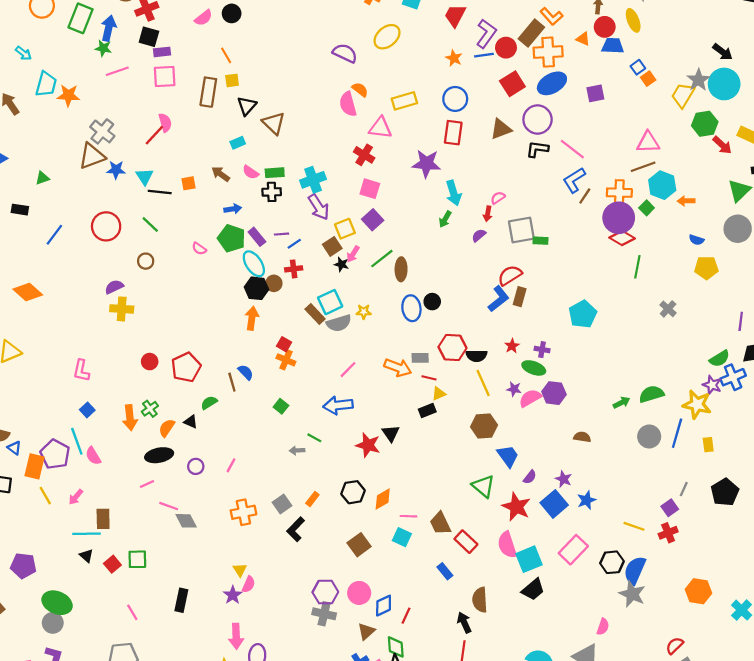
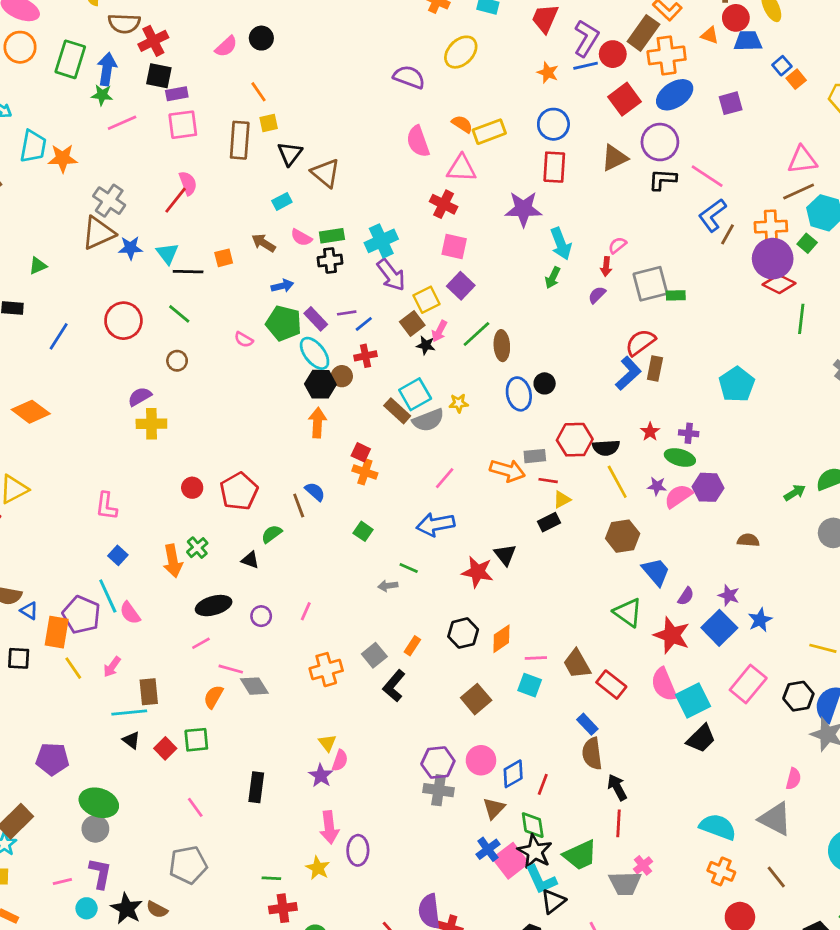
orange semicircle: (360, 90) -> (462, 124), moved
orange semicircle: (167, 428) -> (213, 697), moved
brown semicircle: (480, 600) -> (592, 754), moved

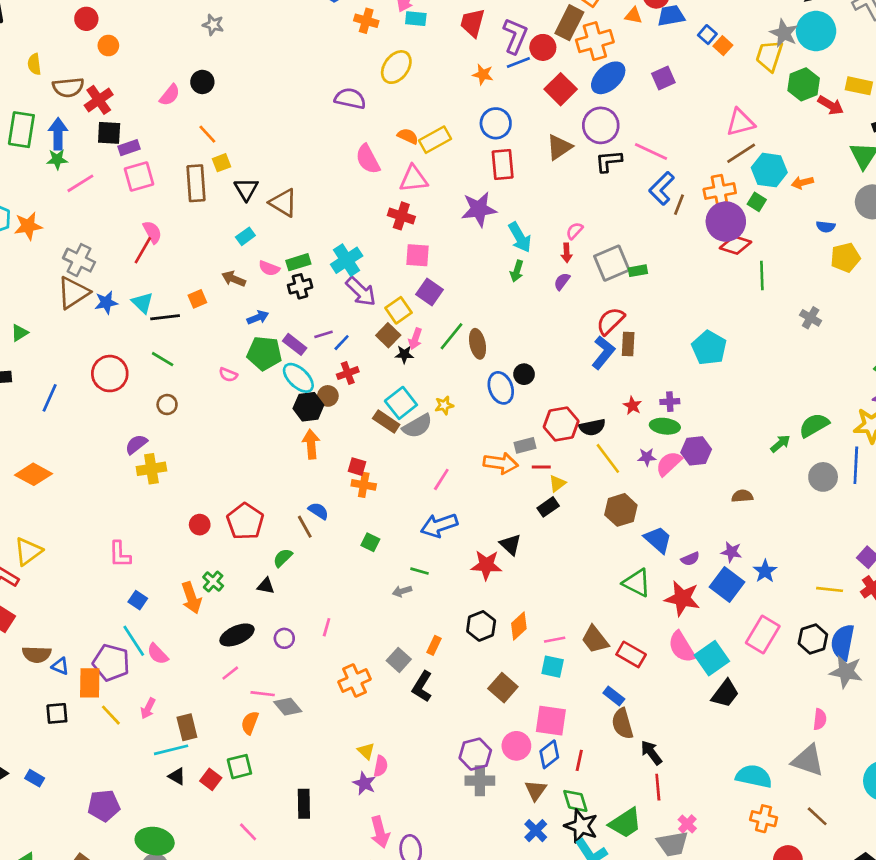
purple semicircle: (686, 596) -> (690, 559), turned 42
pink square: (511, 861) -> (551, 721), moved, turned -36

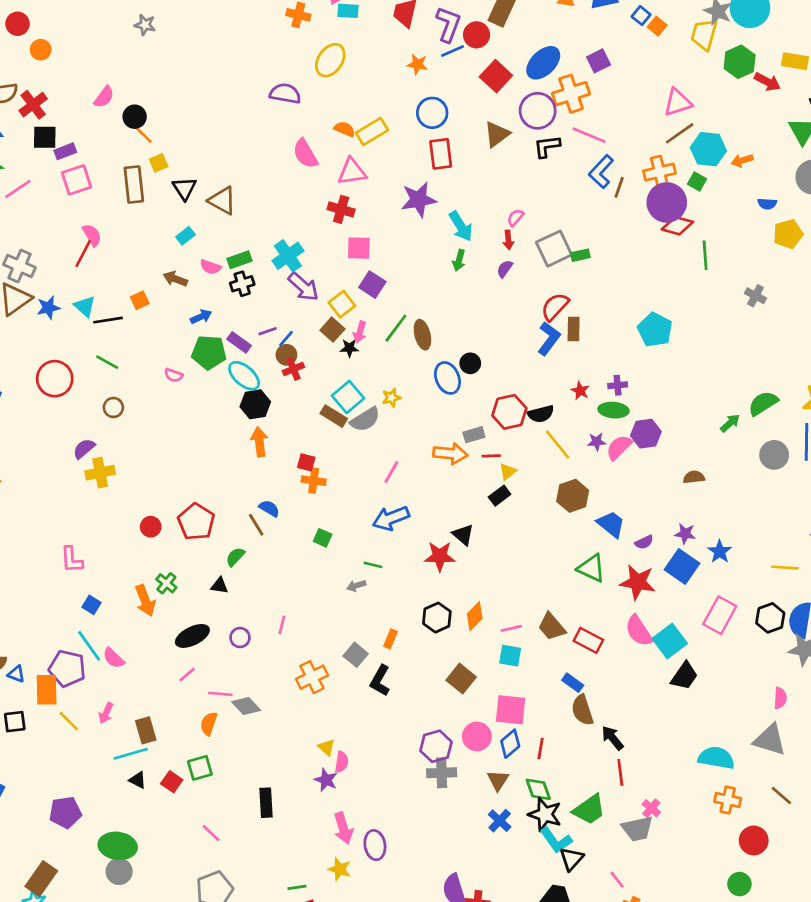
orange cross: (595, 41) -> (571, 94), moved
black circle: (202, 82) -> (135, 117), moved
brown circle: (328, 396) -> (286, 355), moved

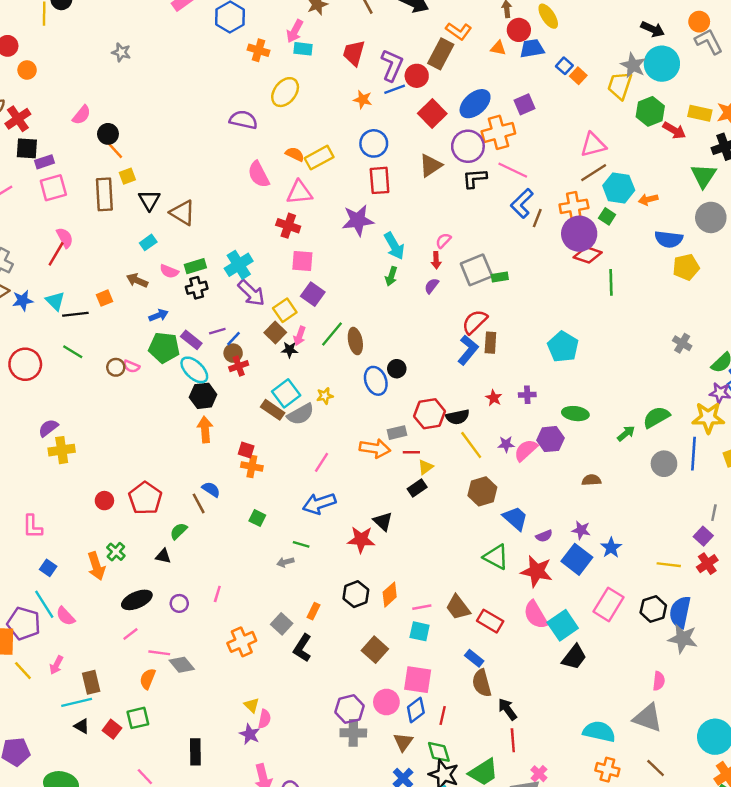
blue semicircle: (767, 204) -> (669, 239), size x1.6
gray cross: (755, 296) -> (682, 343), moved
brown circle: (113, 408) -> (116, 367), moved
green ellipse: (613, 410) -> (575, 414), moved

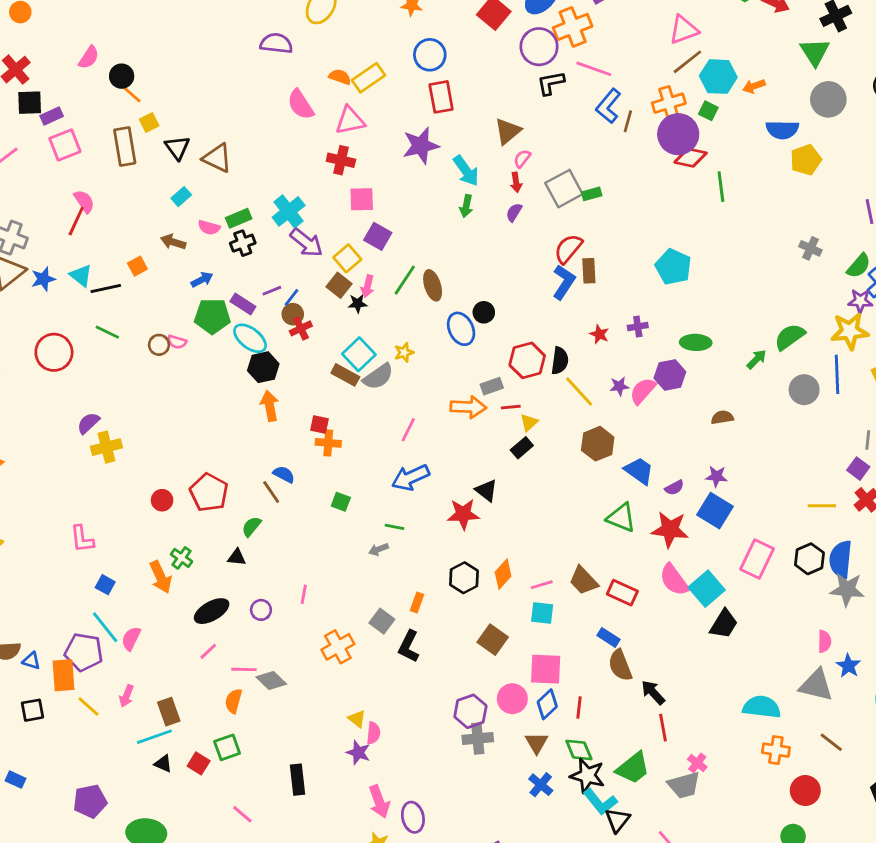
brown triangle: (430, 165) -> (508, 131), moved
black semicircle: (457, 417) -> (560, 361), turned -65
blue star: (611, 548) -> (848, 666), moved
pink semicircle: (66, 616) -> (131, 639), turned 75

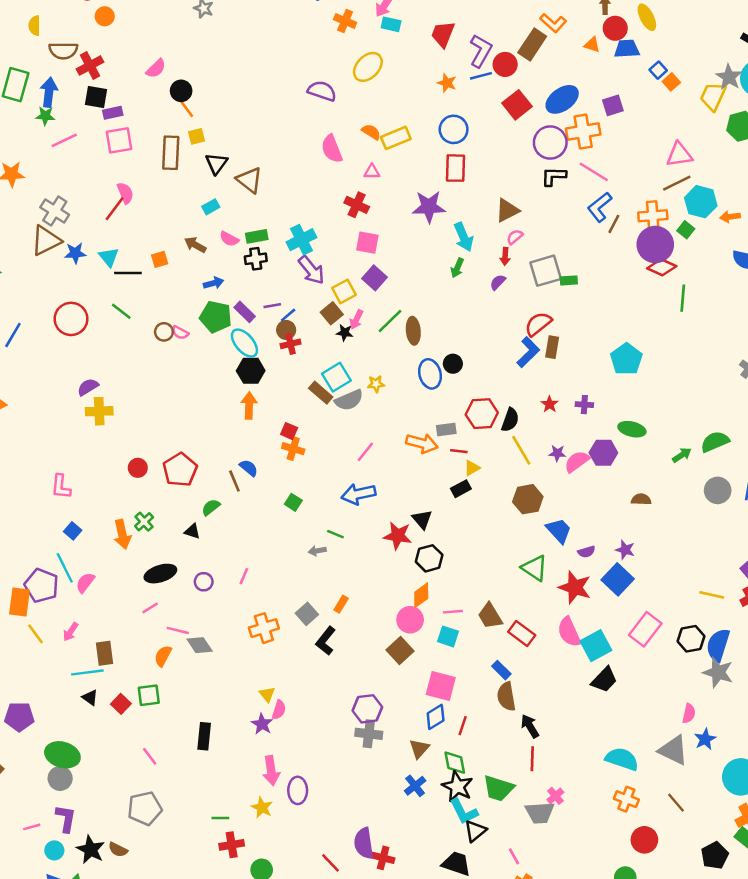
pink triangle: (350, 120) -> (372, 172), size x0.6
black hexagon: (464, 578) -> (429, 558), moved
pink circle: (512, 699) -> (410, 620), moved
green trapezoid: (633, 768) -> (498, 788), turned 44

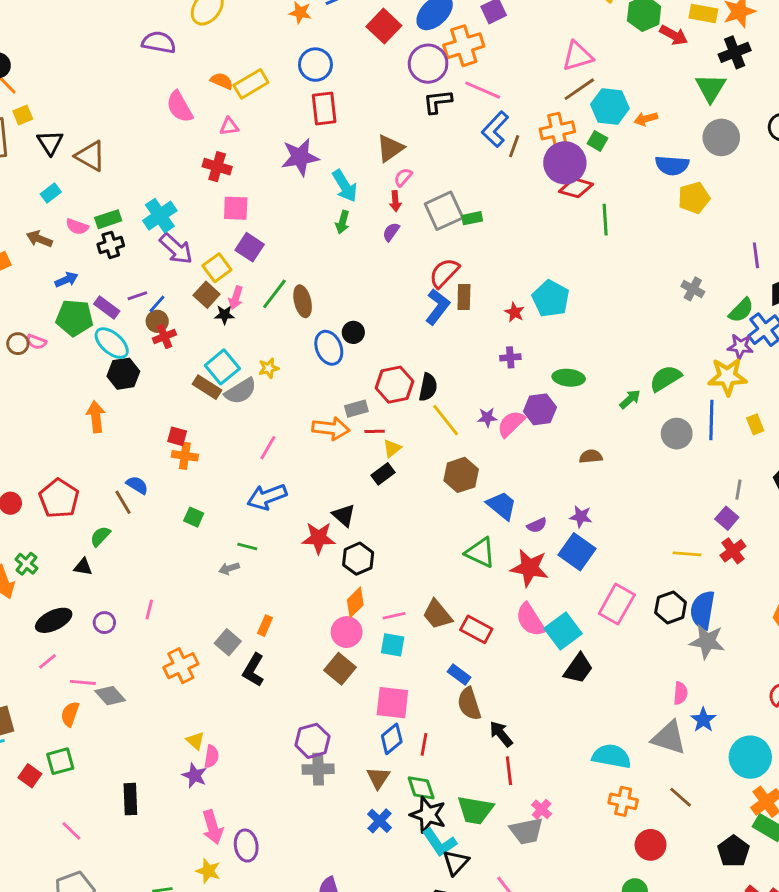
red star: (550, 404) -> (515, 312), moved
orange arrow: (249, 406) -> (96, 417), moved

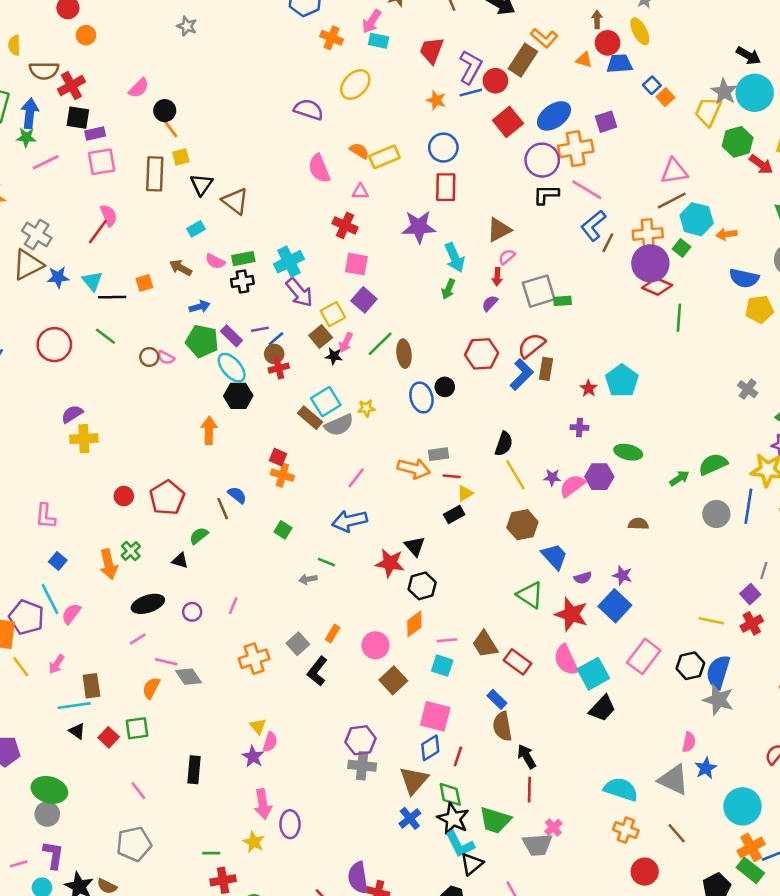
red hexagon: (395, 385) -> (482, 354), moved
pink circle: (347, 632) -> (375, 645), moved
brown triangle: (378, 778) -> (414, 780), size x1.4

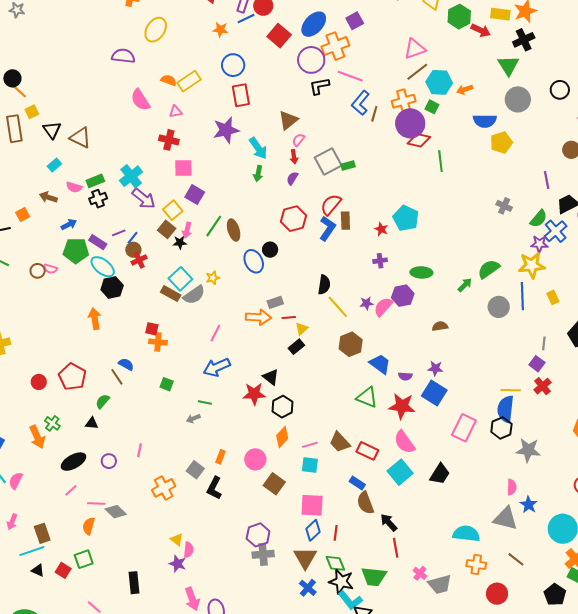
purple semicircle: (583, 578) -> (405, 376), turned 32
blue semicircle: (718, 672) -> (506, 409), moved
cyan square: (593, 674) -> (400, 472), moved
gray trapezoid: (537, 845) -> (440, 584), moved

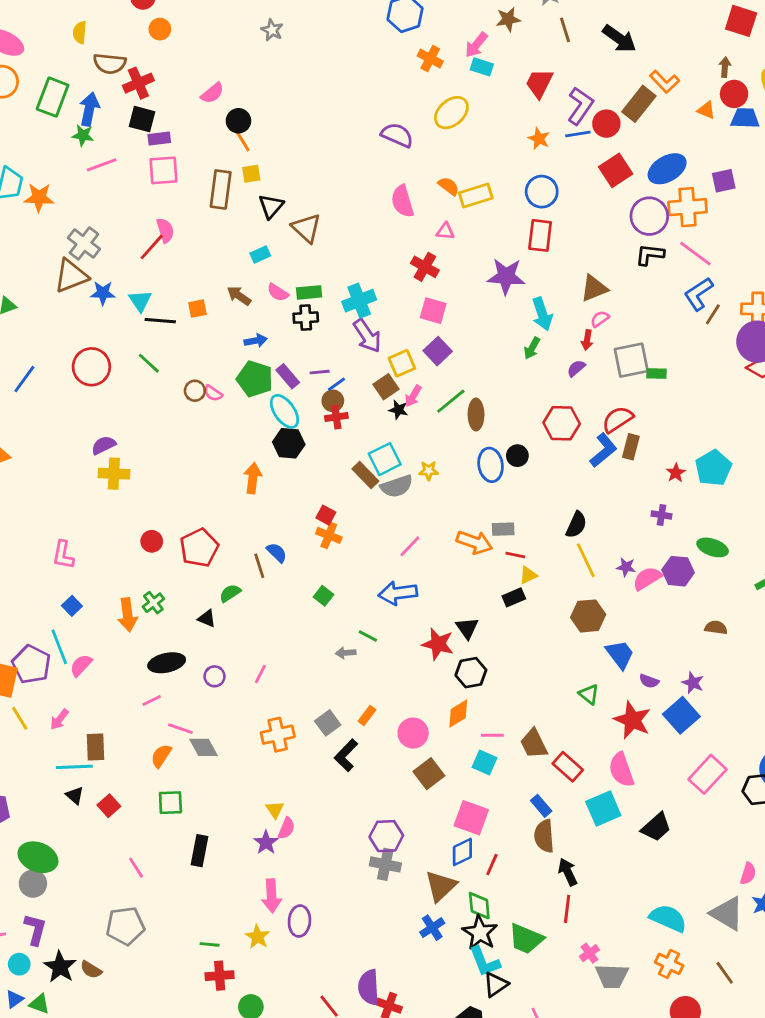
green triangle: (367, 397) -> (589, 694), size x0.7
green square: (84, 559) -> (170, 803), moved

